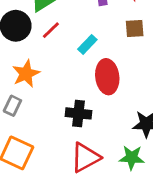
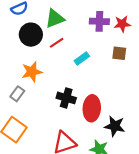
red ellipse: (107, 77) -> (92, 108), moved
black cross: (79, 113) -> (66, 98), moved

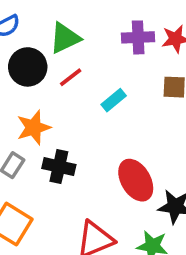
black cross: (66, 98) -> (59, 167), moved
red ellipse: (92, 108) -> (136, 180), turned -30

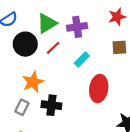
purple cross: (138, 37) -> (77, 27), moved
red ellipse: (136, 180) -> (99, 89), moved, turned 45

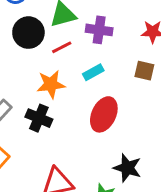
orange star: (33, 82) -> (51, 84), moved

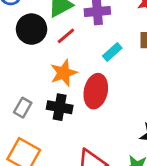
cyan rectangle: (93, 72) -> (112, 52), moved
red ellipse: (104, 114) -> (96, 91), moved

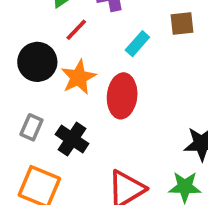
black circle: (32, 29) -> (37, 62), moved
black cross: (60, 107) -> (72, 139), moved, turned 30

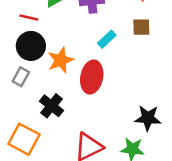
red line: (76, 30) -> (29, 17), moved, turned 54
gray rectangle: (31, 127) -> (21, 77), moved

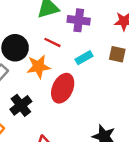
red line: (29, 17) -> (52, 42), moved

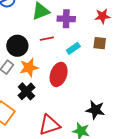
red line: (52, 42) -> (47, 39), turned -32
orange star: (38, 67) -> (29, 68), moved

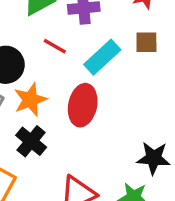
red line: (47, 39) -> (55, 46), turned 48
cyan rectangle: (73, 48) -> (102, 57), size x1.5

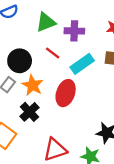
orange star: (30, 100) -> (32, 85), turned -30

